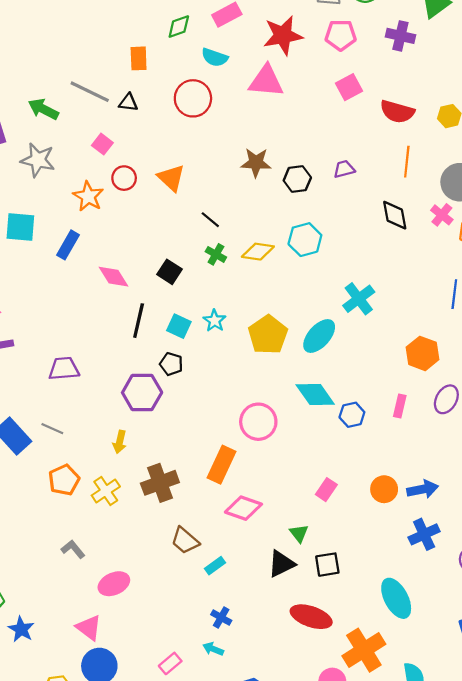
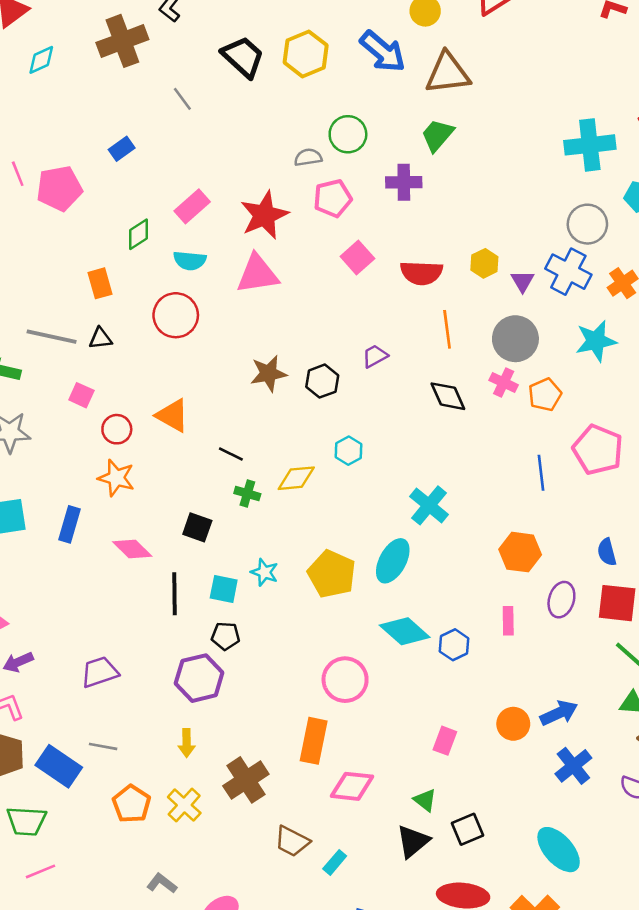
orange star: (88, 196) -> (116, 478), moved
cyan hexagon: (305, 240) -> (349, 451), size x0.7

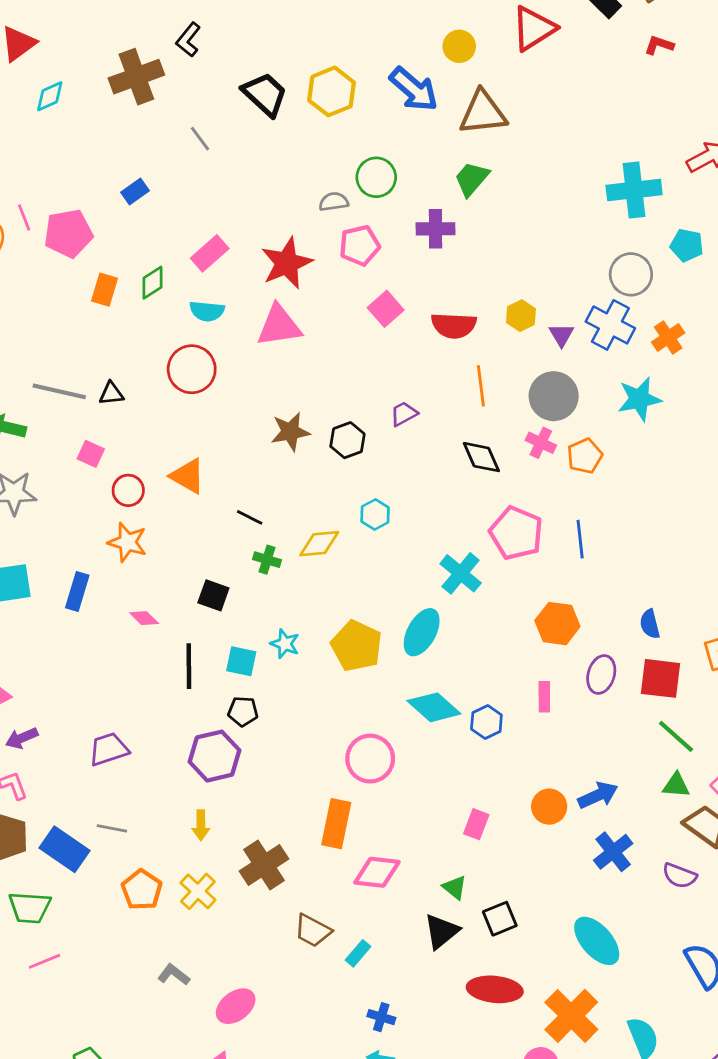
orange rectangle: (100, 283) -> (105, 290), moved, turned 32
pink pentagon: (598, 450) -> (516, 533), moved
pink diamond: (132, 549) -> (144, 618), size x0.7

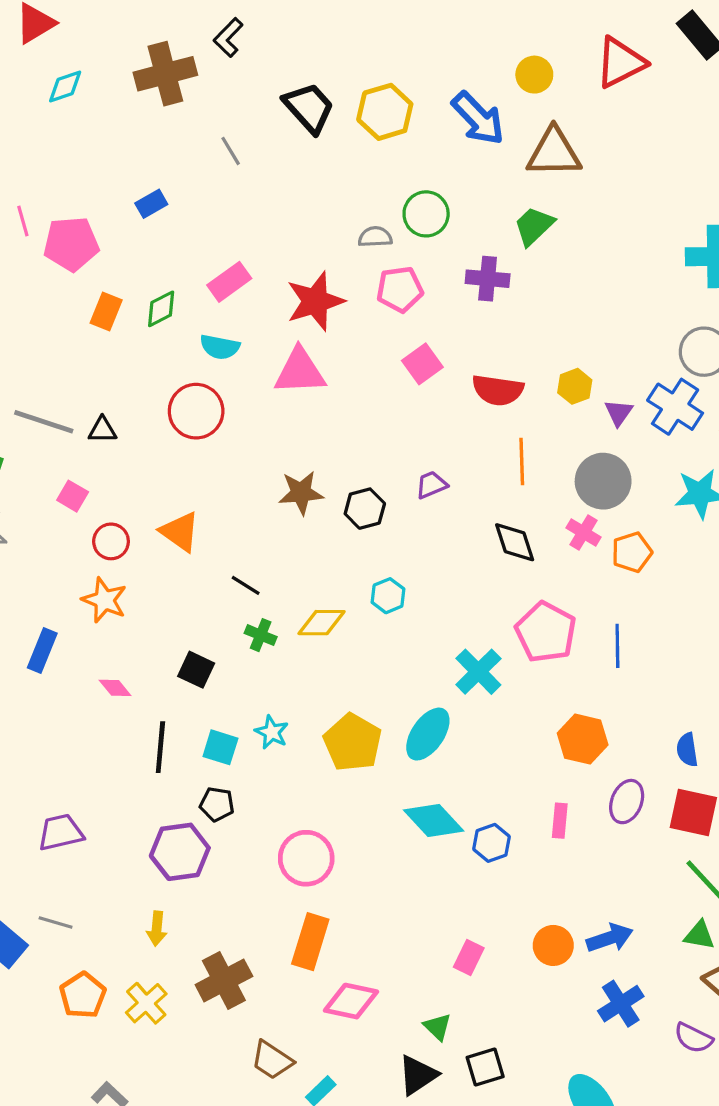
pink circle: (370, 759) -> (306, 858), moved

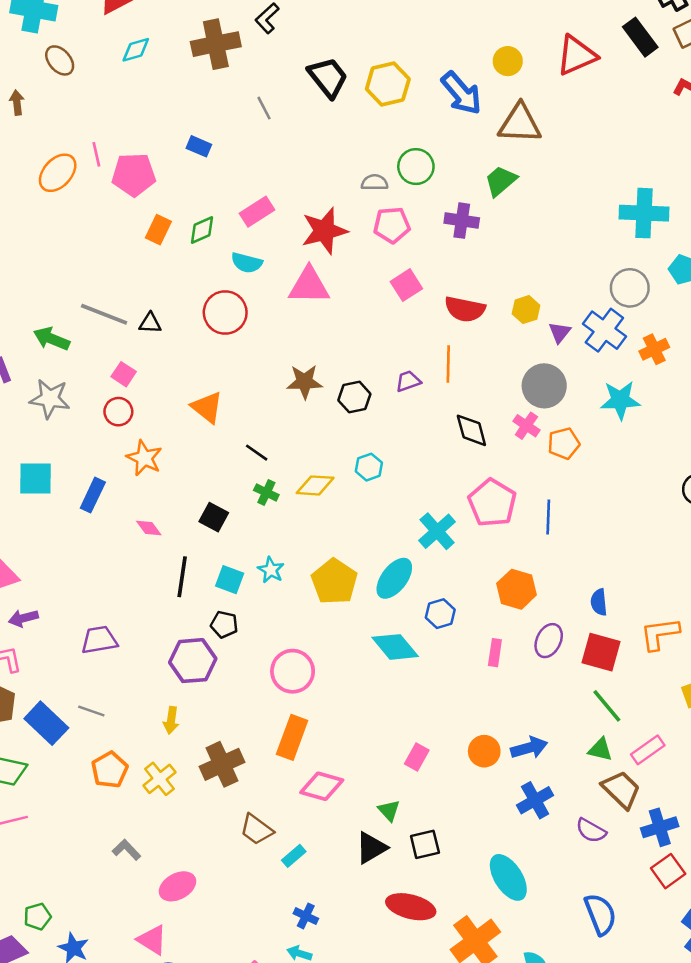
blue rectangle: (151, 204) -> (199, 146), turned 50
orange line: (522, 461) -> (448, 364), moved
red circle: (111, 541) -> (118, 412), moved
blue hexagon: (492, 843) -> (440, 614), moved

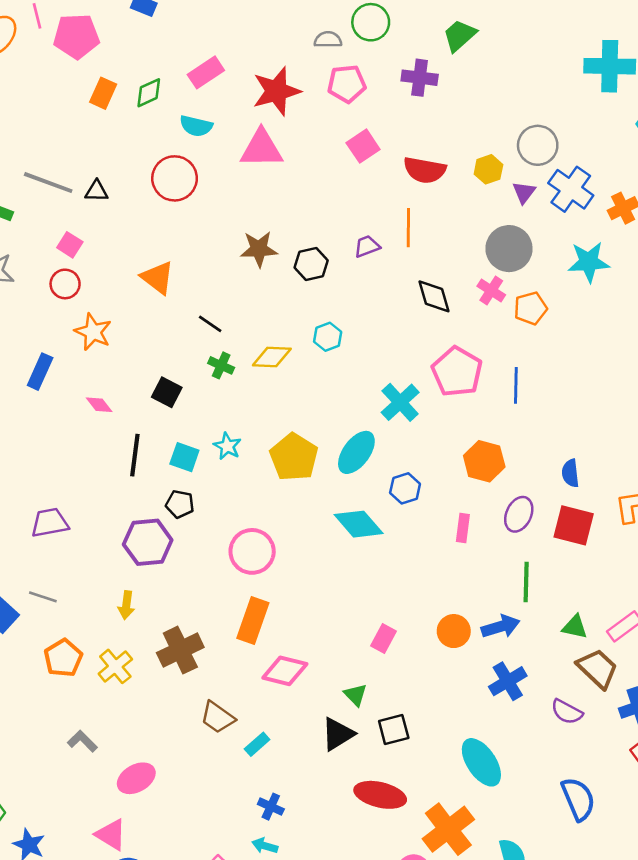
gray circle: (630, 288) -> (538, 145), moved
green line: (607, 706) -> (526, 582), moved, turned 42

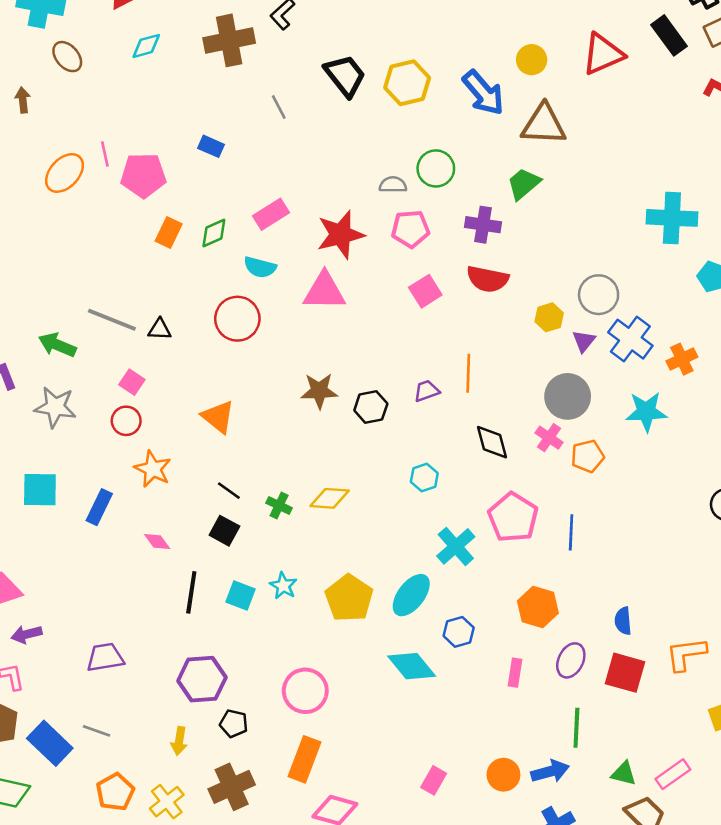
red semicircle: (425, 170) -> (488, 279), moved
black line: (210, 324) -> (229, 491), moved
cyan hexagon: (328, 337) -> (424, 477), moved
black pentagon: (180, 504) -> (234, 724), moved

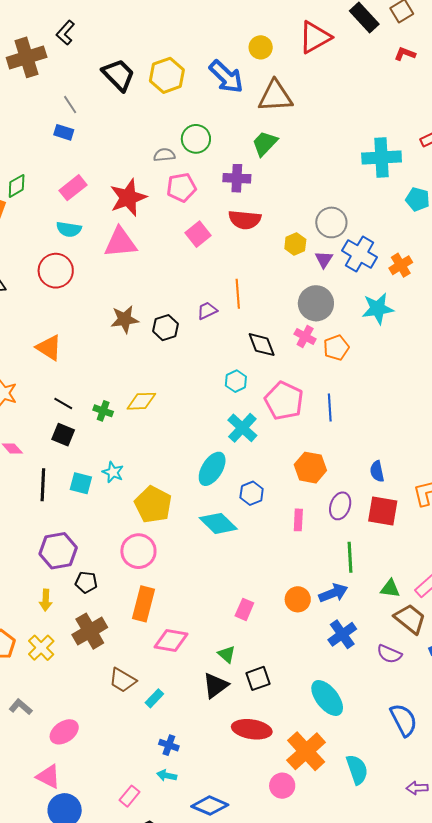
blue rectangle: (211, 146) -> (64, 132), moved
green diamond: (214, 233) -> (17, 186), moved
cyan hexagon: (424, 477) -> (236, 381), moved
yellow pentagon: (349, 598) -> (153, 505), moved

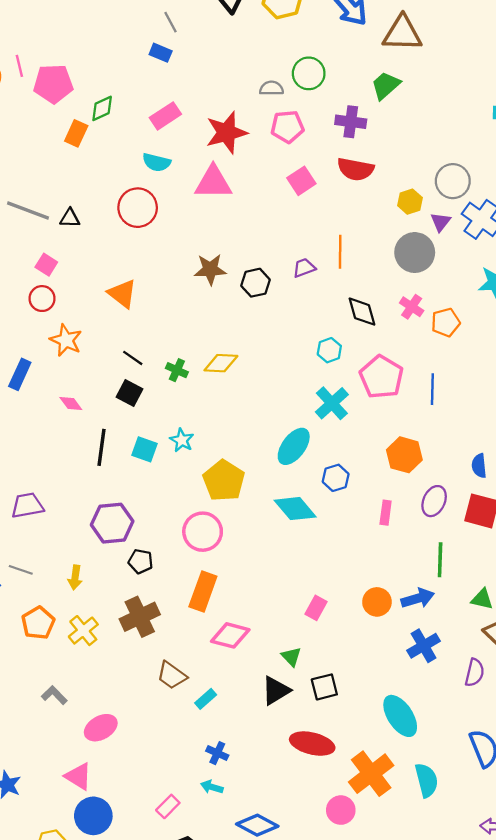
gray circle: (316, 303) -> (415, 253), moved
yellow arrow: (46, 600) -> (75, 578), moved
purple semicircle: (389, 654) -> (475, 673), turned -105
cyan semicircle: (357, 770) -> (427, 780), moved

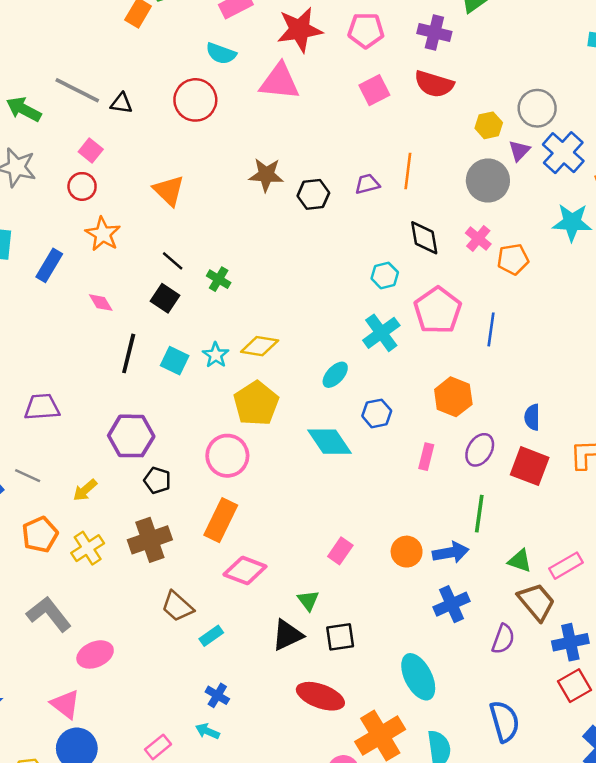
yellow diamond: (221, 363) -> (260, 346), moved
cyan ellipse: (294, 446) -> (335, 375), size x0.7
yellow arrow: (75, 578) -> (85, 490), turned 35
gray L-shape: (54, 695) -> (49, 614), size x1.6

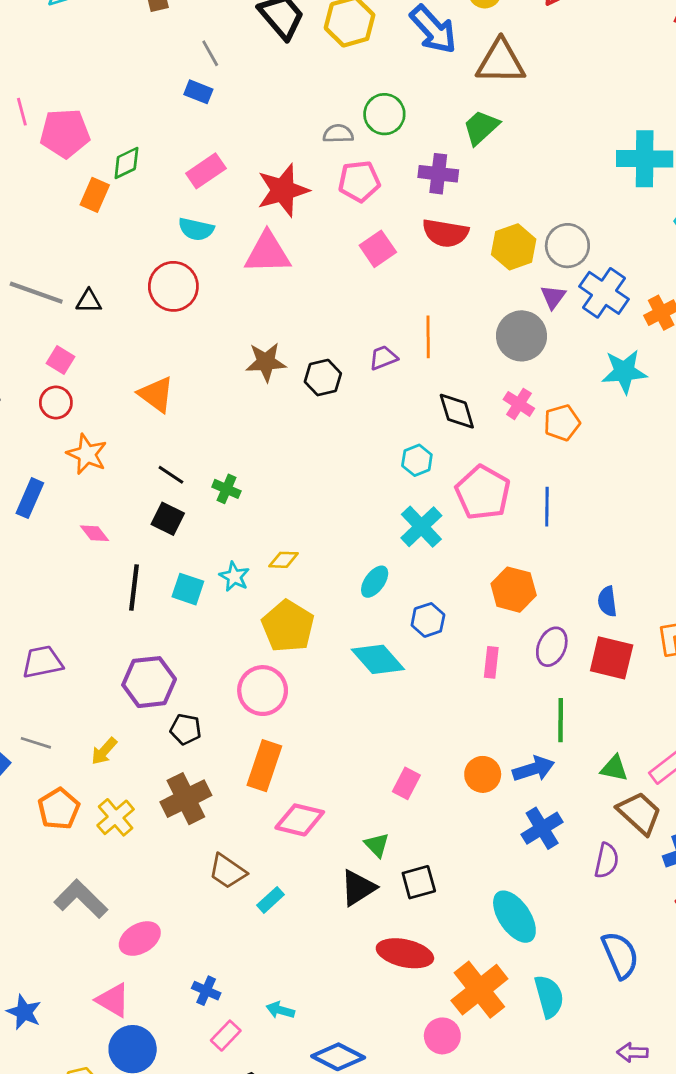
yellow hexagon: (489, 125) -> (514, 247), moved, size x1.4
yellow diamond: (260, 346) -> (283, 560), size x0.7
blue cross: (217, 695) -> (206, 991), moved

